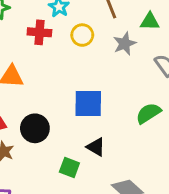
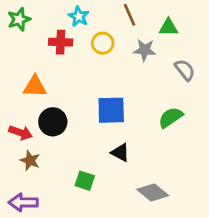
gray star: (125, 44) -> (145, 50), turned 30
black circle: (35, 128) -> (53, 122), moved
green square: (69, 167) -> (85, 181), moved

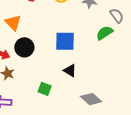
orange triangle: (35, 87) -> (13, 23), turned 42
green semicircle: (171, 117) -> (105, 33), moved

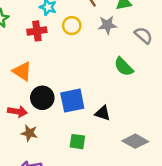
green semicircle: (105, 33) -> (124, 67), moved, turned -90
blue square: (65, 41) -> (72, 101), moved

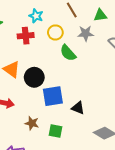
green semicircle: (124, 67) -> (68, 53), moved
black circle: (42, 98) -> (34, 77), moved
brown star: (29, 133) -> (32, 123), moved

